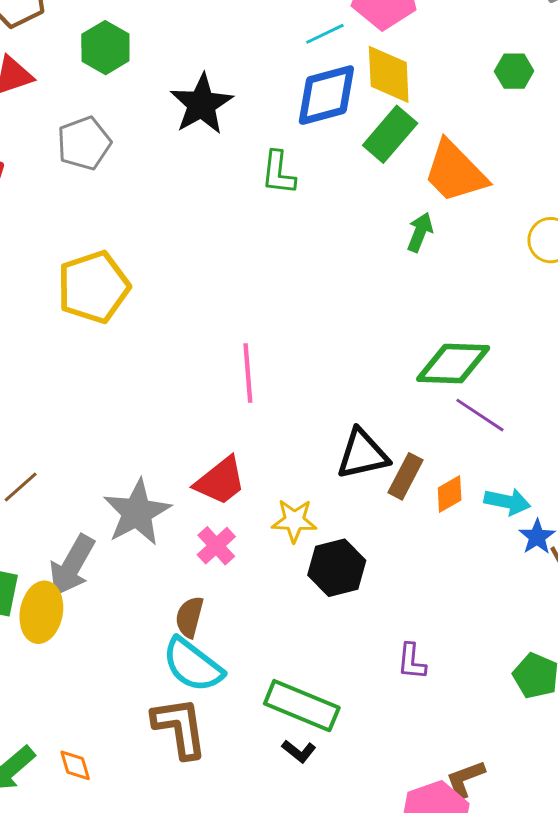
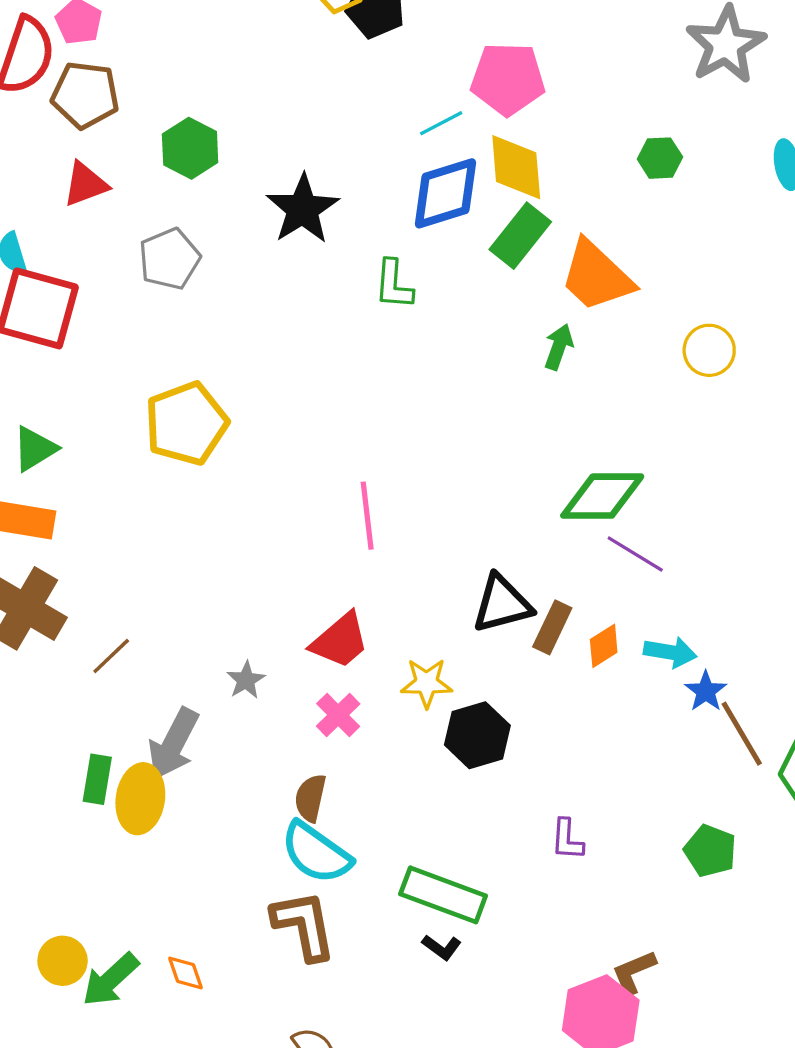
gray star: (137, 512) -> (246, 680), size x0.5

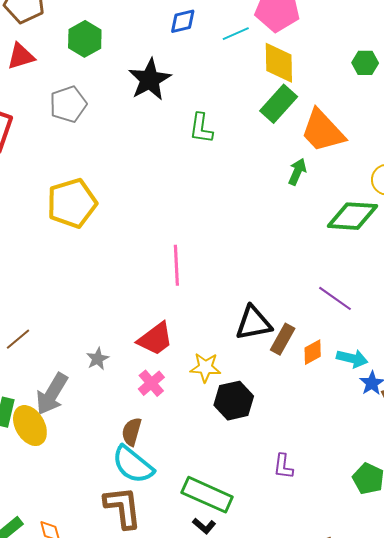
blue diamond: (446, 193) -> (183, 21), moved, size x0.6
green diamond: (602, 496) -> (352, 216), moved
yellow ellipse: (140, 799) -> (30, 426), turned -42

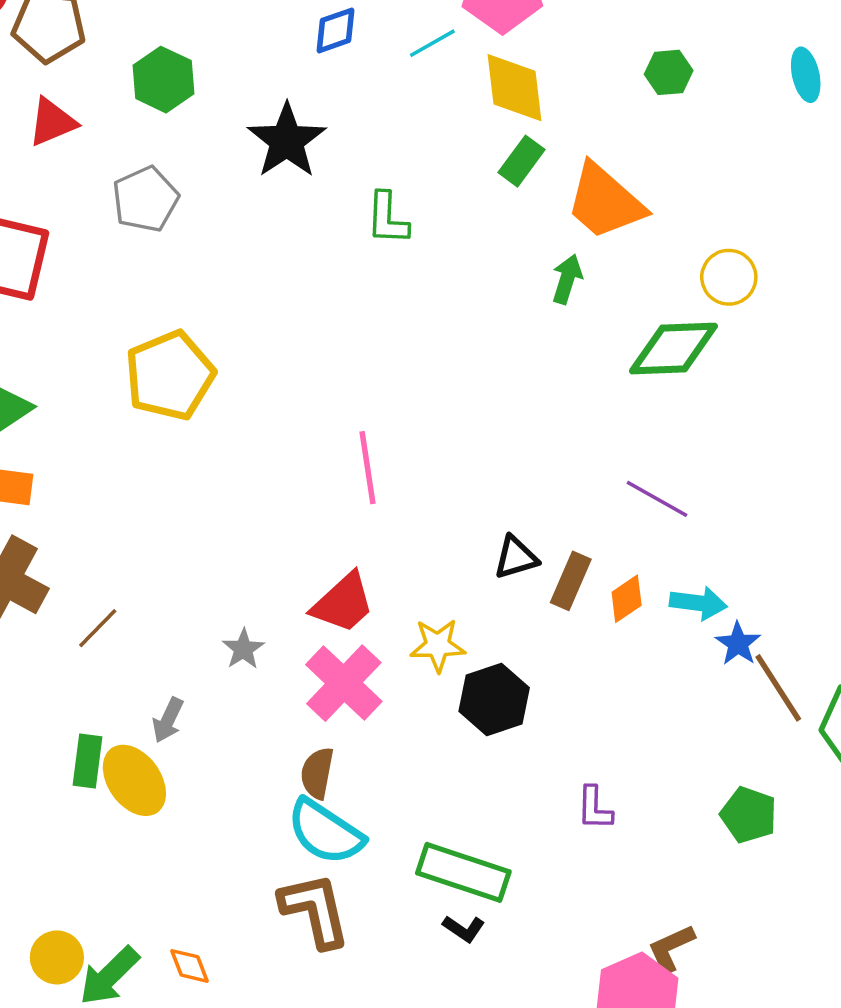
green rectangle: (279, 104) -> (522, 161), size x0.7
black triangle: (254, 323) -> (516, 557), size x0.7
pink cross: (151, 383) -> (344, 683), size x1.6
gray arrow: (52, 394) -> (168, 720), size x0.6

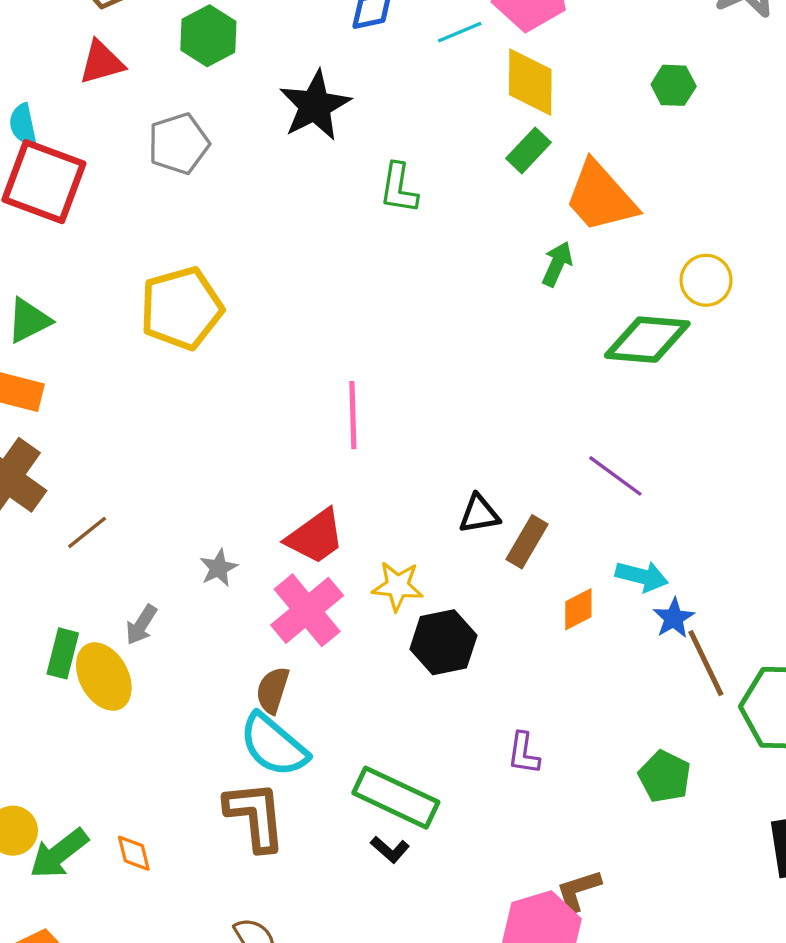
orange diamond: (627, 599) -> (578, 609), moved

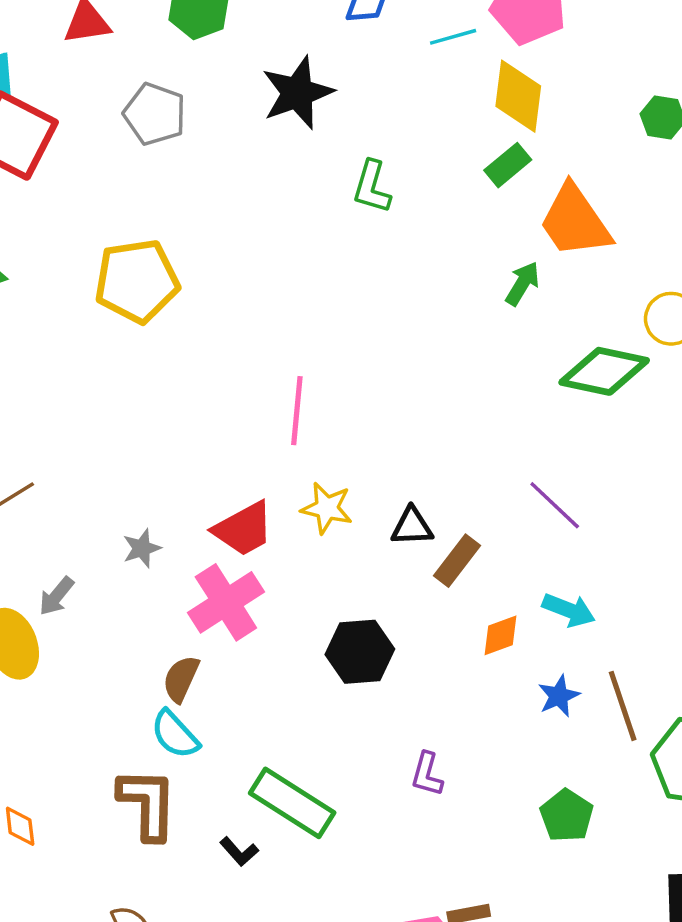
gray pentagon: (179, 144) -> (155, 114), turned 30
yellow star: (398, 586) -> (327, 508), moved
blue star: (674, 618) -> (559, 696), moved
cyan semicircle: (274, 745) -> (175, 734), size x0.7
black L-shape: (390, 849) -> (239, 852), moved

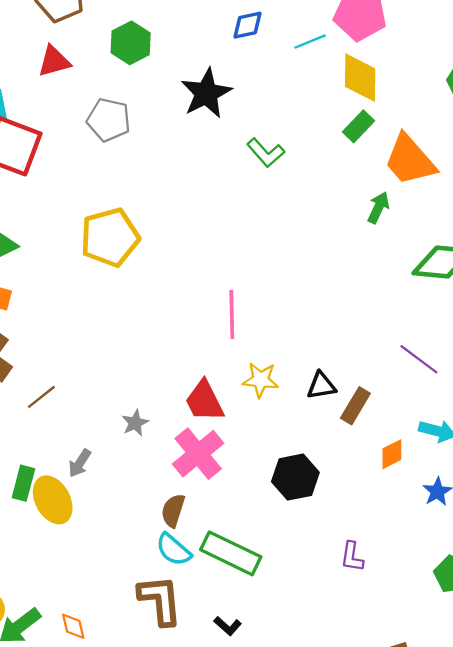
green L-shape: (372, 187) -> (266, 153), turned -51
red trapezoid: (244, 529) -> (204, 401), turned 99
green rectangle: (292, 803) -> (231, 553), moved

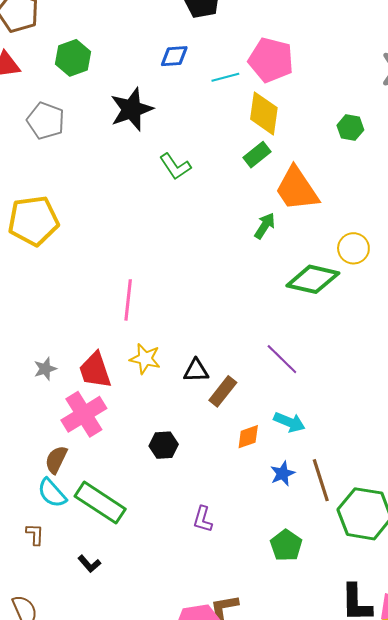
gray star: (135, 423) -> (45, 369), moved
black hexagon: (295, 477) -> (164, 445), size x0.7
brown L-shape: (160, 600) -> (35, 534), size x0.5

